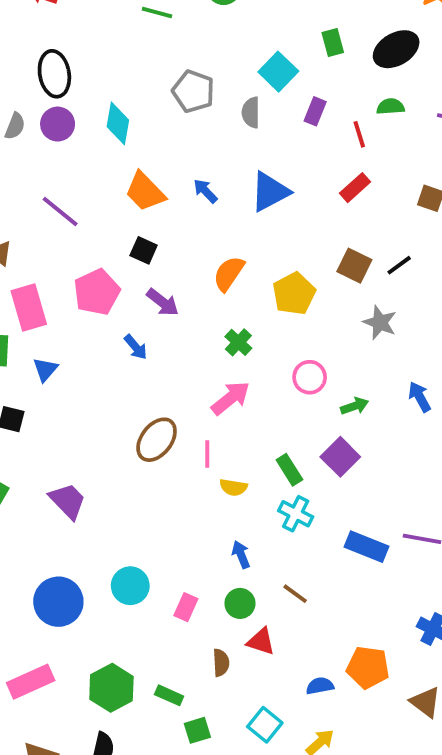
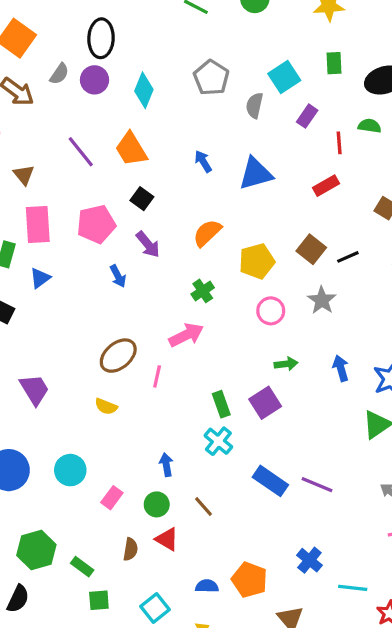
orange trapezoid: (145, 192) -> (131, 149), moved
pink circle: (310, 377) -> (271, 311), moved
yellow semicircle: (233, 487) -> (106, 406), moved

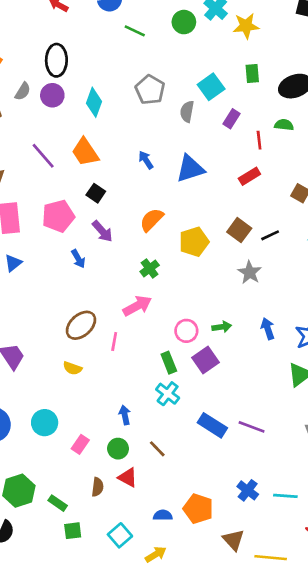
pink circle: (271, 311) -> (186, 331), moved
cyan line: (353, 588) -> (285, 496), moved

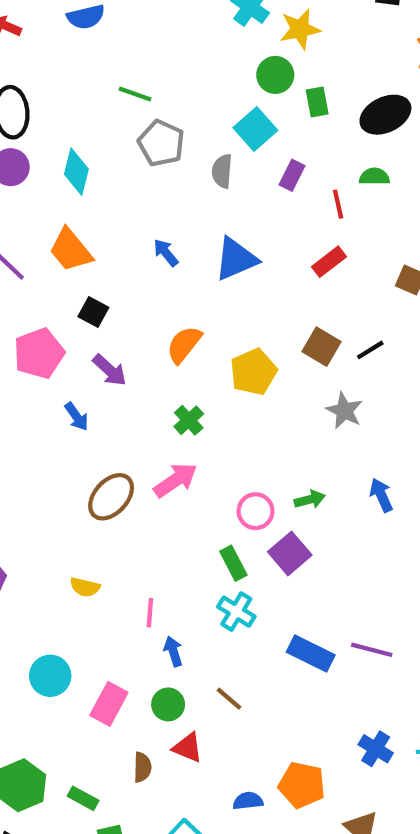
green circle: (184, 22) -> (275, 75), moved
green line: (135, 31) -> (135, 94), moved
brown ellipse: (81, 325) -> (111, 497), moved
pink line: (114, 341) -> (150, 613), moved
pink rectangle: (80, 444) -> (109, 704), size x1.4

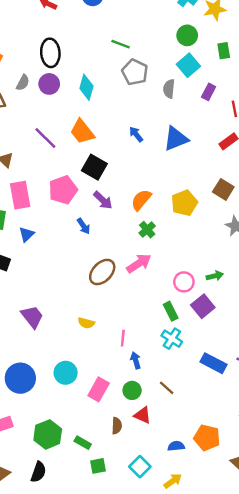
green circle: (275, 75) -> (187, 35), moved
black square: (93, 312) -> (94, 167), size x1.5
orange semicircle: (184, 344) -> (141, 200), moved

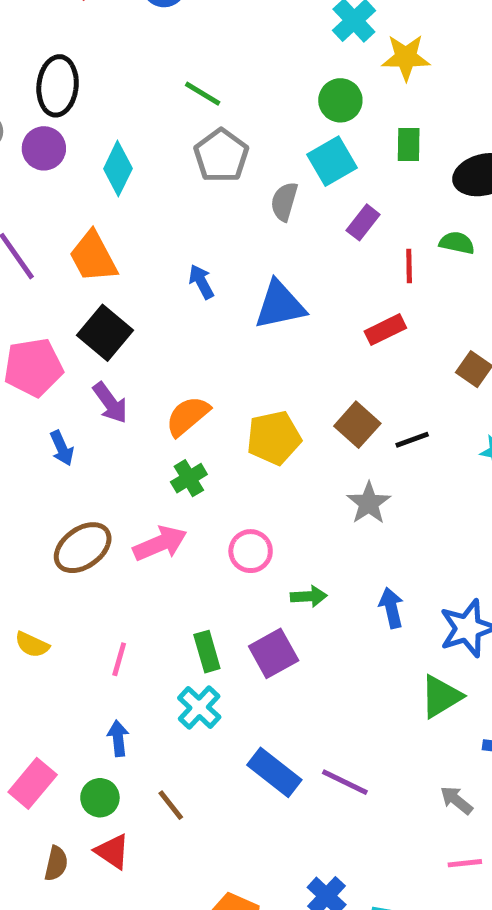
pink circle: (184, 282) -> (251, 551), moved
pink line: (123, 338) -> (119, 659), moved

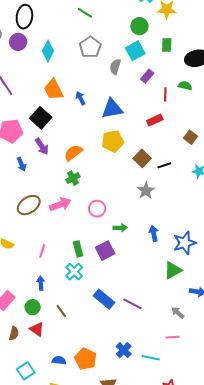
green line: (203, 94) -> (85, 13), moved
orange trapezoid: (93, 257) -> (54, 90), moved
yellow pentagon: (274, 438) -> (113, 141), moved
pink line: (465, 863) -> (173, 337), moved

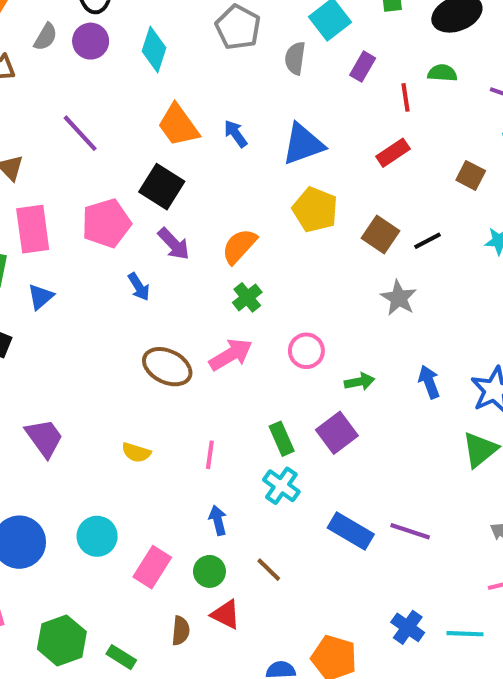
yellow pentagon: (113, 141) -> (315, 210), turned -30
brown ellipse: (29, 205) -> (167, 367), turned 70

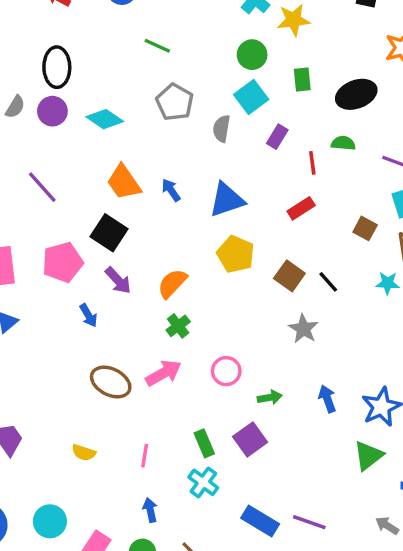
cyan diamond: (154, 50) -> (105, 119), turned -75
black line: (427, 241) -> (328, 282), turned 75

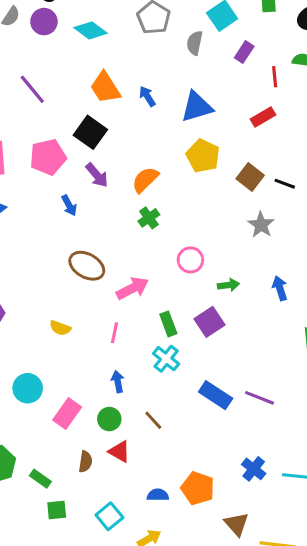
black line: (328, 282) -> (285, 184), turned -30
pink arrow: (163, 373) -> (132, 288), moved

